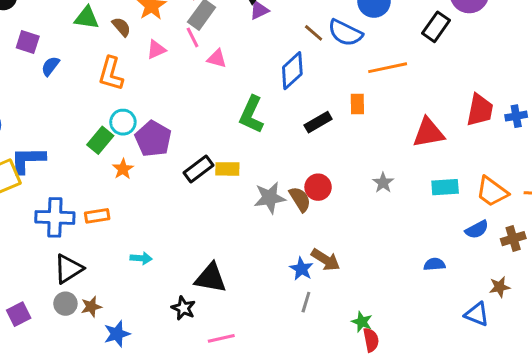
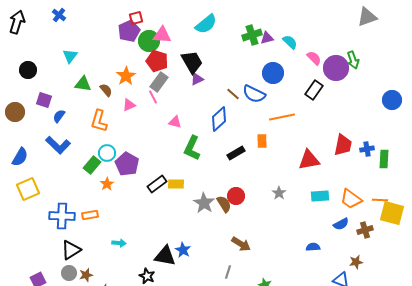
pink triangle: (217, 59) -> (175, 122), moved
blue L-shape: (28, 160) -> (58, 145), moved, turned -135
gray star: (270, 198) -> (204, 203), turned -30
blue star: (301, 269) -> (183, 250), moved

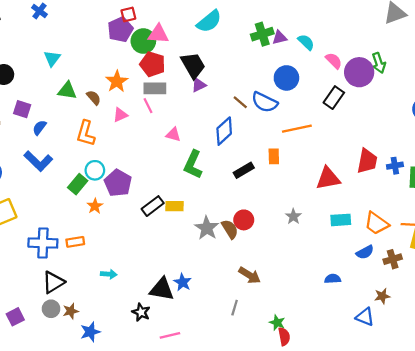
gray rectangle: (159, 82) -> (155, 88), turned 54

